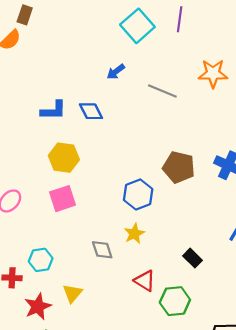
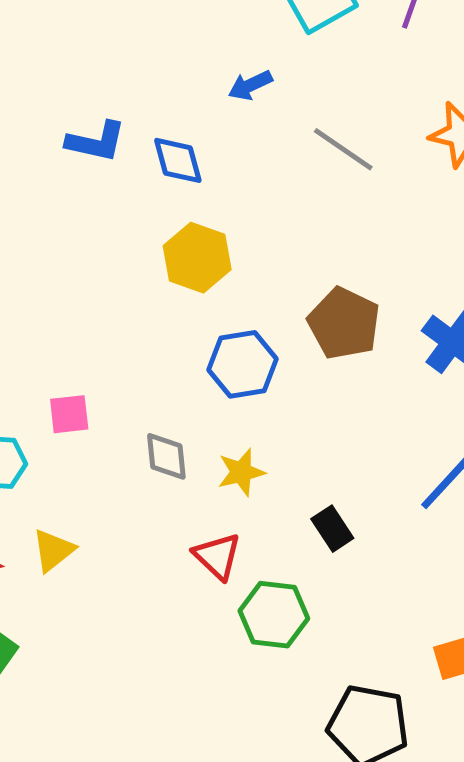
yellow hexagon: (64, 158) -> (197, 258), moved
pink square: (63, 199) -> (69, 414), moved, size x0.7
yellow star: (134, 234) -> (241, 472), moved
gray diamond: (102, 250) -> (166, 456), moved

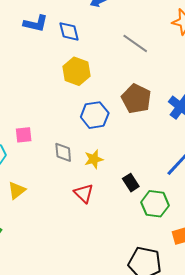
gray line: (343, 149) -> (135, 43), moved
green hexagon: (274, 615) -> (155, 204), moved

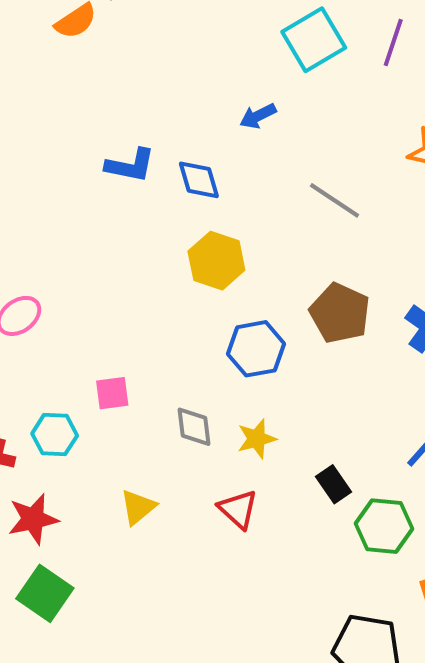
yellow triangle: (17, 190) -> (138, 507), moved

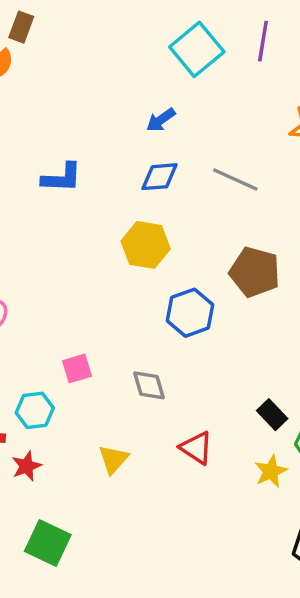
blue diamond: (199, 180) -> (159, 177), moved, turned -69
yellow star: (257, 439) -> (271, 471), moved
red star: (33, 519) -> (26, 466), moved, size x0.7

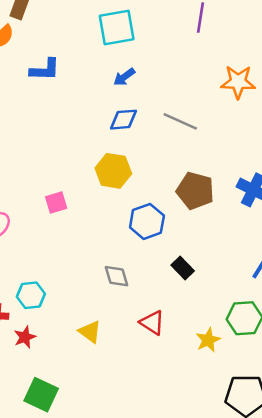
cyan square: (197, 49) -> (117, 27), moved, turned 30
blue L-shape: (62, 178) -> (45, 70), moved
pink square: (77, 368) -> (56, 202), moved
black rectangle: (272, 415) -> (183, 268), moved
yellow triangle: (113, 459) -> (90, 332), turned -35

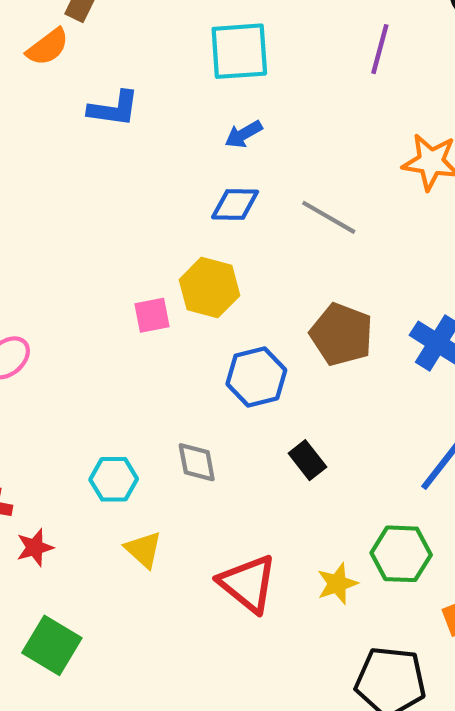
pink square: (56, 202) -> (152, 315), moved
cyan hexagon: (31, 295) -> (114, 479), moved
red triangle: (152, 323) -> (248, 584), moved, size x1.4

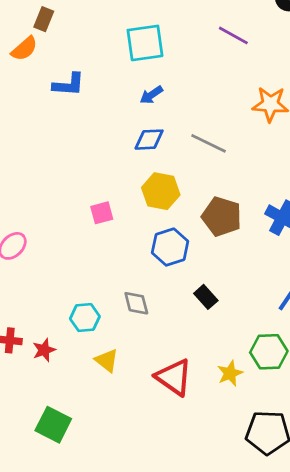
purple line: (380, 49) -> (233, 35), turned -72
yellow hexagon: (209, 288) -> (161, 191), moved
red star: (35, 547) -> (44, 350), moved

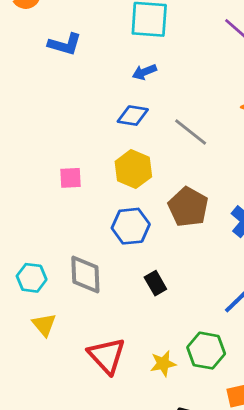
gray diamond: (136, 303) -> (85, 274), size x1.4

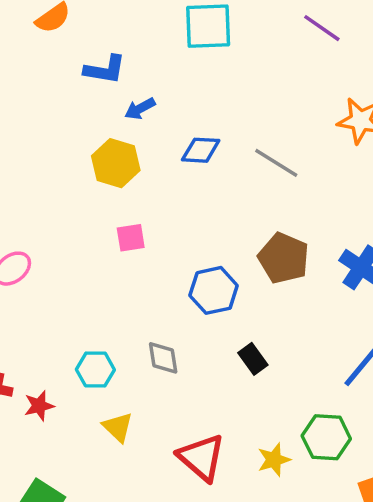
blue arrow: (144, 72) -> (140, 109), moved
yellow hexagon: (133, 169) -> (116, 163), moved
gray diamond: (85, 274) -> (163, 358), size x0.7

